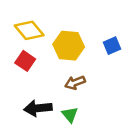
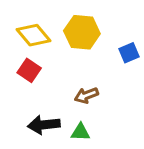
yellow hexagon: (69, 46) -> (82, 32), moved
green triangle: (70, 115) -> (81, 132), turned -48

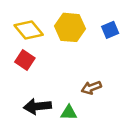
blue square: (129, 53) -> (110, 30), moved
brown arrow: (86, 95) -> (91, 88), moved

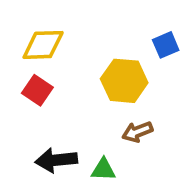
yellow hexagon: (70, 27) -> (124, 81), moved
yellow diamond: (29, 30) -> (43, 45), turned -52

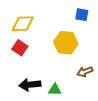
blue square: (166, 45) -> (82, 15), moved, turned 32
brown arrow: (137, 132) -> (85, 72), moved

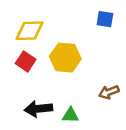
yellow hexagon: (66, 43) -> (65, 58), moved

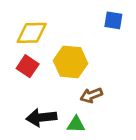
brown arrow: (109, 92) -> (91, 95), moved

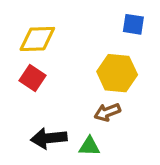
yellow hexagon: (70, 62) -> (117, 73), moved

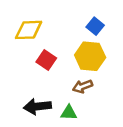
blue square: (133, 24) -> (95, 26), moved, turned 30
red square: (32, 78) -> (46, 60), moved

